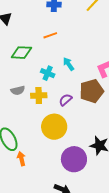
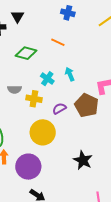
orange line: (50, 35) -> (58, 42), turned 32
brown pentagon: (92, 91) -> (87, 105), turned 30
purple circle: (74, 159) -> (28, 167), moved

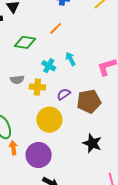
orange line: (58, 42) -> (56, 28), turned -64
brown pentagon: (87, 105) -> (89, 101), moved, turned -30

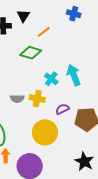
orange line: (56, 28) -> (44, 32), moved
cyan arrow: (71, 59) -> (74, 75), size x1.5
gray semicircle: (17, 80) -> (17, 99), moved

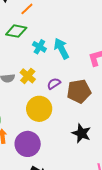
cyan cross: (51, 79) -> (39, 47), moved
yellow cross: (37, 99) -> (28, 76), turned 35

